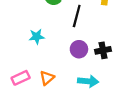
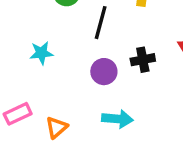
black cross: (103, 50) -> (143, 60), moved
orange triangle: (47, 78) -> (57, 127), moved

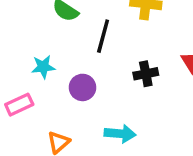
purple circle: (104, 72) -> (83, 87), moved
pink rectangle: (18, 114) -> (19, 105), moved

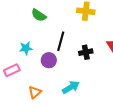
black line: (103, 36) -> (61, 41), moved
cyan arrow: (120, 134) -> (71, 87), turned -36

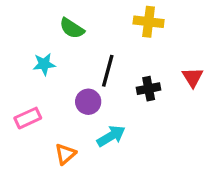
cyan star: (26, 48) -> (44, 64), moved
cyan arrow: (71, 87) -> (111, 136), moved

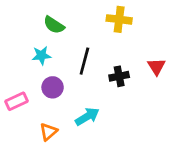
cyan star: (44, 64) -> (41, 55), moved
purple circle: (88, 102) -> (53, 87), moved

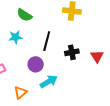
red triangle: (157, 67) -> (97, 56), moved
purple circle: (53, 87) -> (36, 64), moved

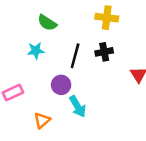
black cross: (72, 52) -> (104, 52), moved
cyan arrow: (49, 81) -> (78, 106), turned 90

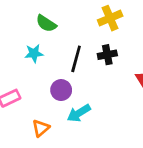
yellow cross: (107, 18) -> (110, 18), turned -30
cyan arrow: (78, 106) -> (79, 113), turned 90

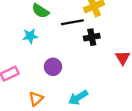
black line: (76, 59) -> (72, 22), moved, turned 65
cyan arrow: (79, 113) -> (78, 98), moved

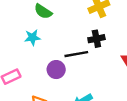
black line: (72, 22) -> (76, 54), moved

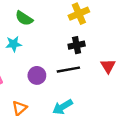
black line: (76, 54) -> (68, 70), moved

